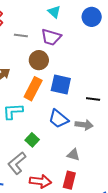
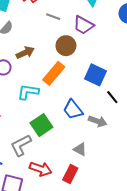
blue square: (61, 84) -> (95, 75), moved
black line: (93, 99) -> (112, 97), turned 32
green square: (32, 140) -> (41, 125), size x1.5

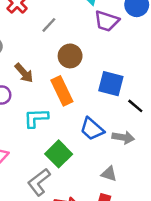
gray line: (53, 17) -> (49, 25), turned -56
purple trapezoid: (83, 25) -> (107, 21), moved
brown arrow: (25, 53) -> (24, 73), turned 84
orange rectangle: (54, 73) -> (62, 91), turned -55

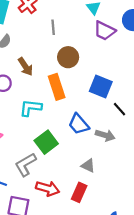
gray line: (49, 25) -> (53, 27), turned -56

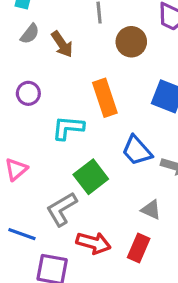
brown circle: (68, 57) -> (131, 42), moved
brown arrow: (25, 67) -> (62, 44), moved

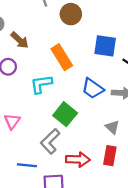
brown arrow: (62, 44) -> (20, 40), moved
gray triangle: (151, 210) -> (112, 127), turned 32

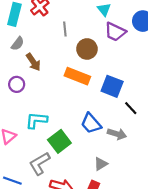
orange rectangle: (62, 57) -> (77, 76), moved, turned -50
cyan L-shape: (41, 84) -> (36, 120), moved
gray triangle: (112, 127) -> (101, 164), turned 32

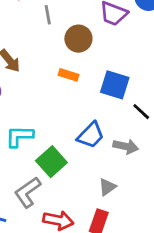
orange rectangle: (77, 76) -> (69, 75), size x0.6
blue trapezoid: (91, 123) -> (91, 135), turned -90

